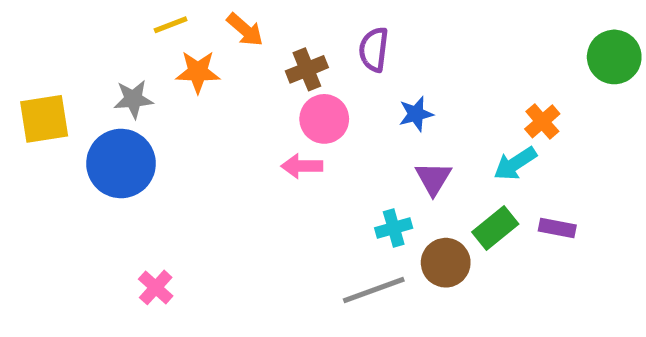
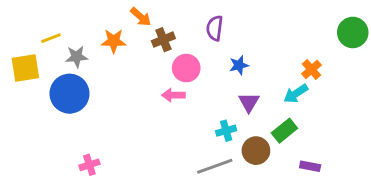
yellow line: (171, 25) -> (51, 38), moved
brown cross: (307, 69) -> (163, 40), moved
purple rectangle: (557, 228) -> (310, 166), moved
pink cross: (156, 287) -> (89, 165), turned 30

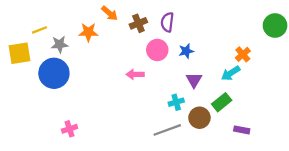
brown cross: (163, 40) -> (138, 23), moved
pink circle: (186, 68) -> (157, 50), moved

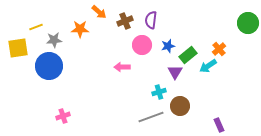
green rectangle: (222, 102) -> (188, 55), moved
purple rectangle: (242, 130) -> (219, 125), moved, turned 56

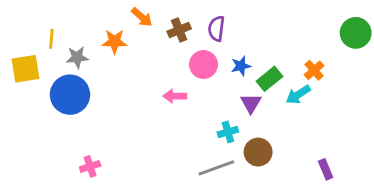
yellow line: (36, 27) -> (51, 39), turned -64
purple rectangle: (219, 125) -> (326, 169), moved

